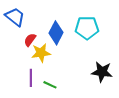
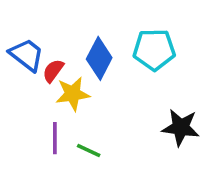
blue trapezoid: (15, 17) -> (27, 55), moved

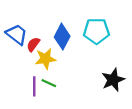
black star: (181, 127) -> (113, 80), turned -30
green line: (89, 150) -> (49, 83), moved

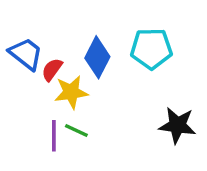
black star: (113, 80) -> (177, 125), turned 30

